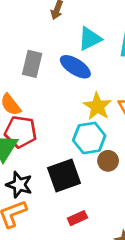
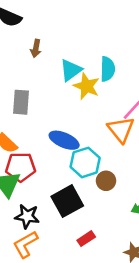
blue ellipse: (75, 67) -> (64, 140), moved
yellow star: (97, 106) -> (87, 86), moved

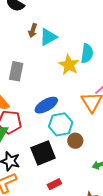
cyan triangle: (71, 70) -> (48, 37), moved
blue ellipse: (64, 140) -> (46, 105), turned -60

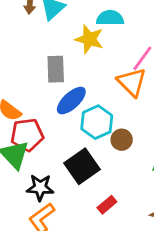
cyan semicircle: (87, 53) -> (110, 18), turned -84
gray rectangle: (16, 71) -> (56, 69), moved

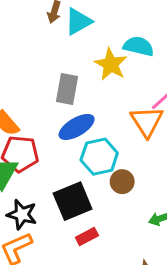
red rectangle: (107, 205) -> (87, 236), moved

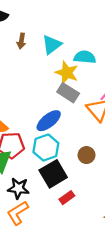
cyan triangle: (78, 22) -> (52, 45), moved
gray rectangle: (67, 89) -> (68, 93), moved, turned -60
cyan hexagon: (99, 157) -> (46, 148), moved

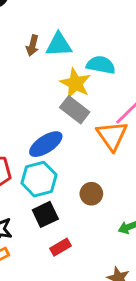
brown arrow: (21, 41) -> (32, 45), moved
cyan triangle: (52, 45) -> (59, 45), turned 30
black square: (53, 174) -> (45, 214), size x0.7

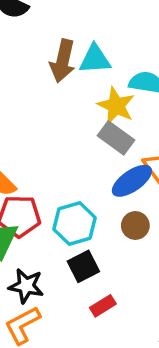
brown arrow: (32, 45) -> (63, 61), size x1.6
blue ellipse: (46, 144) -> (132, 181), moved
brown circle: (91, 194) -> (135, 226), moved

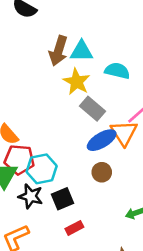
yellow star: (116, 106) -> (77, 82), moved
cyan hexagon: (75, 224) -> (42, 169), moved
black star: (26, 286) -> (31, 196), moved

